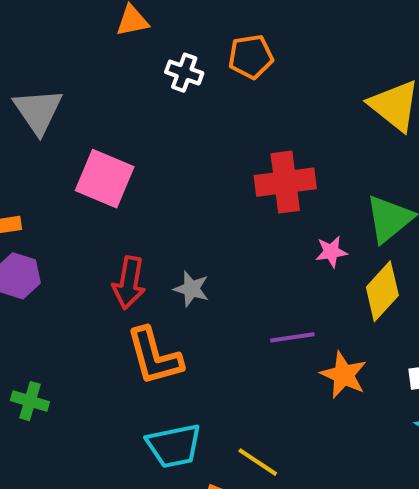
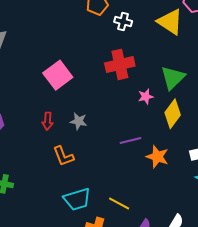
white cross: (184, 73) -> (123, 21), moved
pink square: (105, 179) -> (58, 75), moved, turned 36
red arrow: (129, 283) -> (48, 121), size x0.7
orange L-shape: (154, 356) -> (63, 156), size x0.7

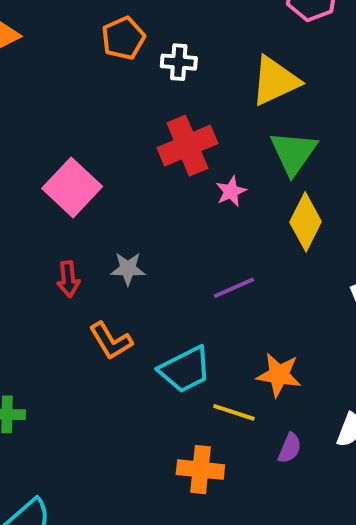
yellow triangle: (170, 22) -> (275, 81), moved, turned -48
pink star: (146, 97) -> (231, 191), moved
orange star: (157, 157) -> (279, 375), moved
cyan trapezoid: (77, 199) -> (185, 369), moved

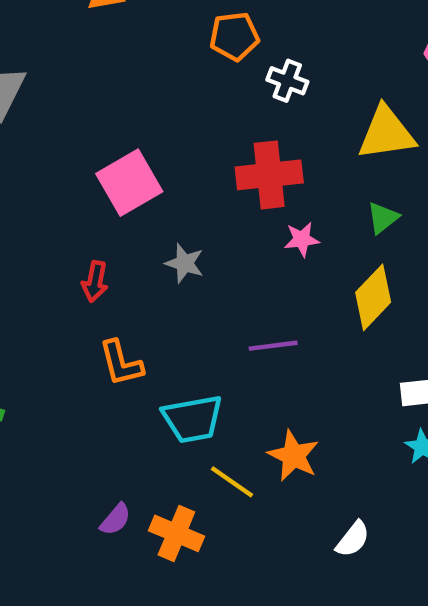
green triangle: (293, 153) -> (383, 218), size x0.6
gray star: (128, 269) -> (185, 263), moved
purple semicircle: (290, 448) -> (115, 519), moved

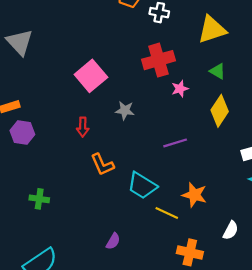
green triangle: (383, 218) -> (218, 71), turned -42
cyan trapezoid: (193, 419) -> (142, 186), turned 52
orange cross: (176, 533) -> (190, 252), moved

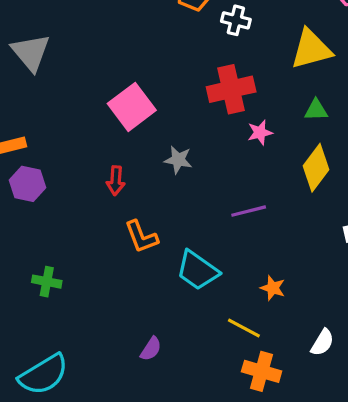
green triangle: (218, 71) -> (316, 110), turned -35
orange star: (194, 195) -> (273, 288), size x0.7
yellow line: (167, 213) -> (244, 328), moved

